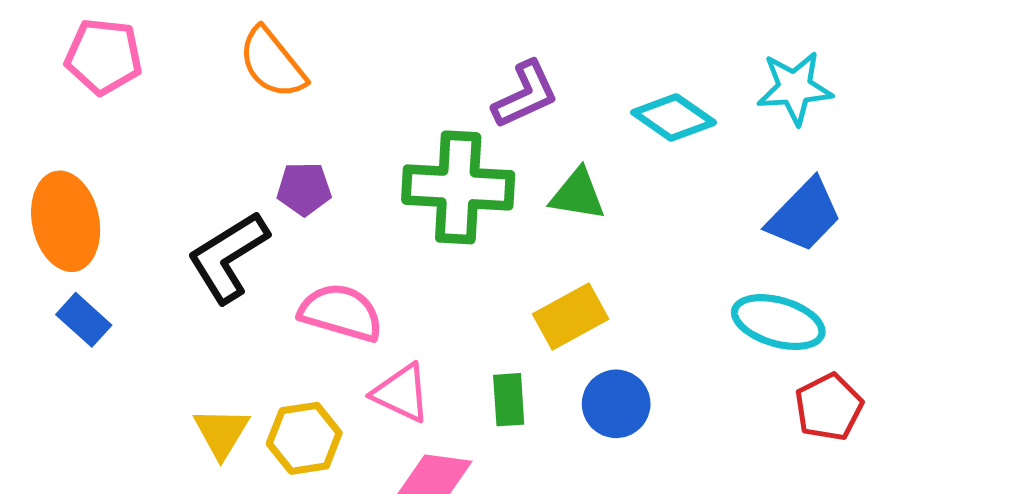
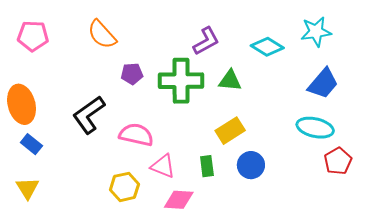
purple pentagon: (304, 189) -> (132, 74), moved
yellow triangle: (221, 433) -> (27, 188), moved

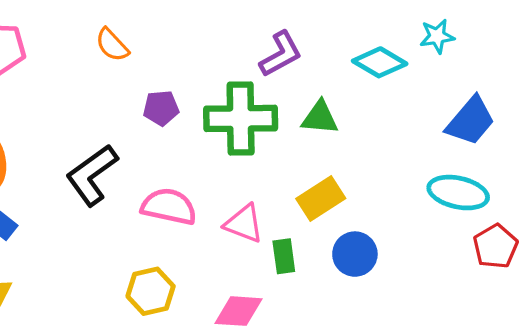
cyan star: (316, 32) -> (437, 36), moved, size x0.7
orange semicircle: (102, 34) -> (112, 45), size x0.7
pink triangle: (163, 166) -> (244, 224), moved

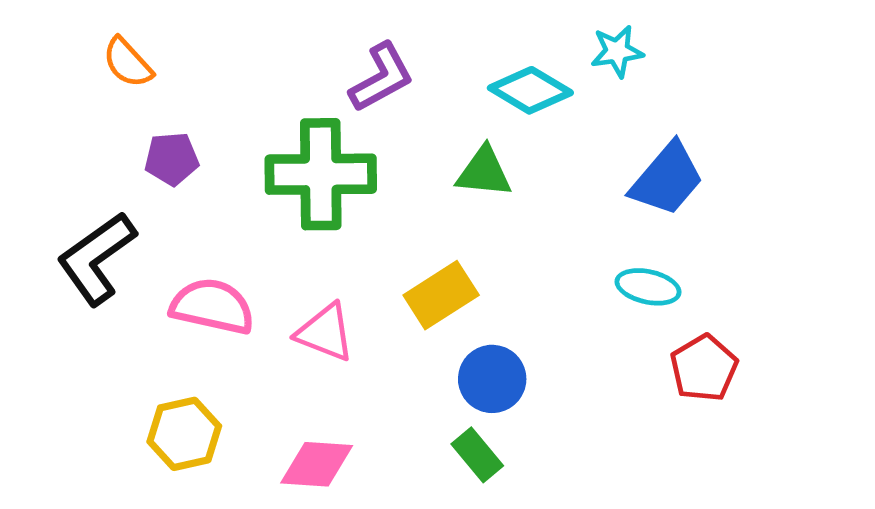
purple pentagon: (161, 108) -> (172, 159), moved
green triangle: (320, 118) -> (484, 172), moved
cyan ellipse: (458, 193) -> (648, 287), size x0.7
green rectangle: (284, 256) -> (477, 455), moved, turned -32

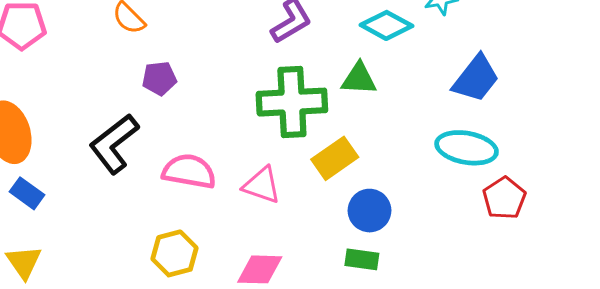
green cross: (321, 174) -> (292, 102), moved
cyan ellipse: (648, 287) -> (467, 148), size x1.5
green rectangle: (477, 455) -> (362, 259), turned -40

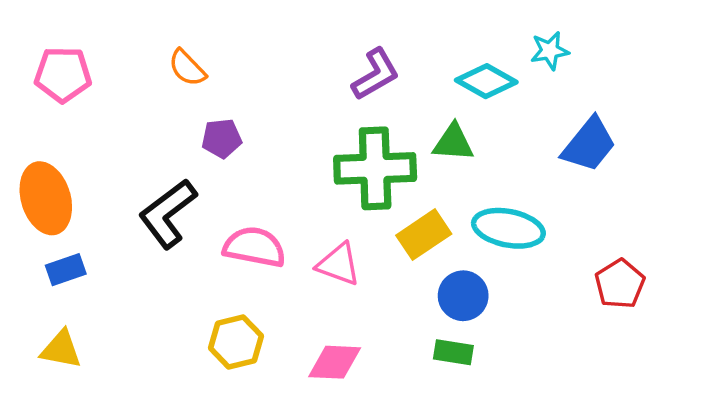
cyan ellipse: (467, 148) -> (508, 228), moved
blue rectangle: (27, 193) -> (66, 270), turned -56
yellow triangle: (24, 262) -> (61, 349), turned -45

